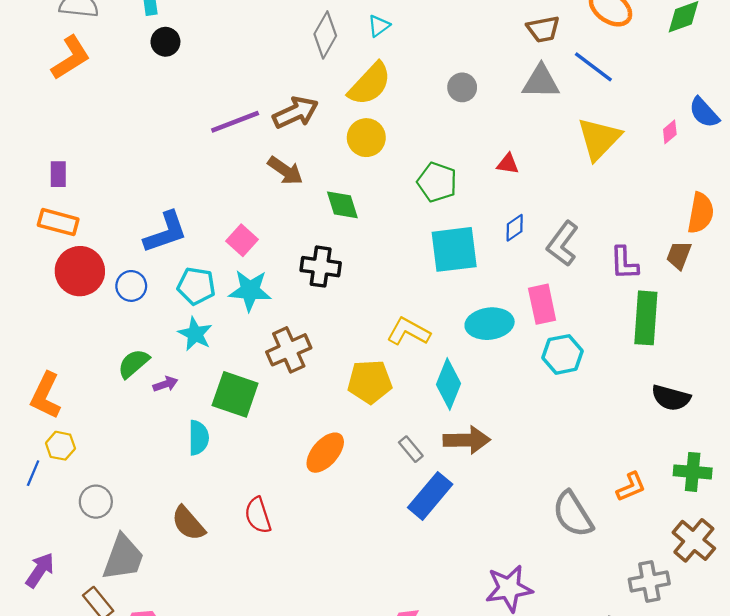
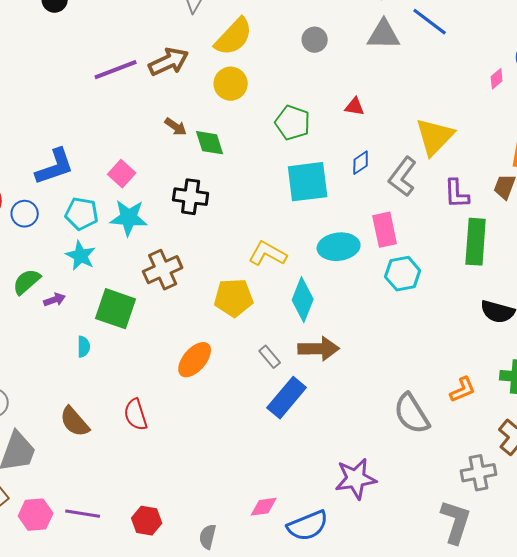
yellow triangle: (599, 139) -> (435, 137), moved
brown arrow: (285, 171) -> (176, 127), moved, size x0.7
cyan semicircle: (199, 438) -> (84, 347), size x0.7

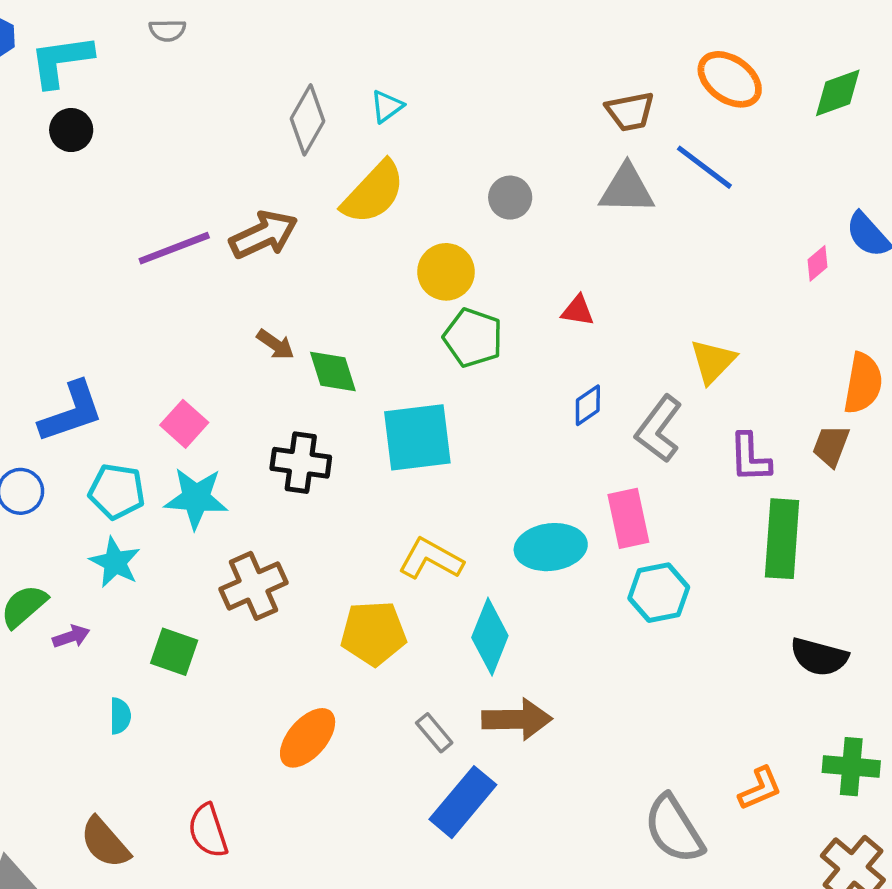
yellow circle: (231, 84) -> (446, 272), moved
yellow triangle: (435, 137) -> (713, 361), size x0.7
cyan square: (308, 182) -> (417, 437), moved
green square: (116, 309) -> (174, 652), size x0.7

